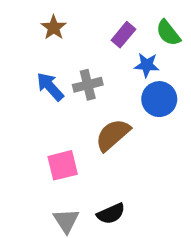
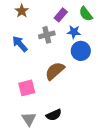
gray cross: (88, 85) -> (47, 35), moved

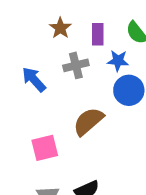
brown star: (22, 11) -> (60, 28), moved
purple rectangle: (61, 15) -> (98, 34), turned -40

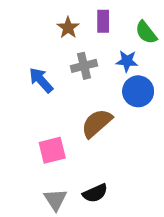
purple rectangle: (98, 34) -> (103, 21), moved

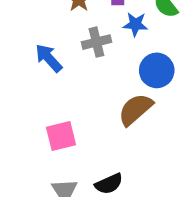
blue star: (127, 61) -> (135, 24), moved
brown semicircle: (97, 123) -> (135, 109), moved

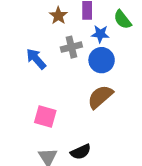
blue circle: (157, 70) -> (102, 60), moved
pink square: (61, 136) -> (45, 116), turned 30

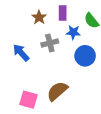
blue circle: (102, 60) -> (85, 56), moved
brown semicircle: (100, 97) -> (57, 91), moved

